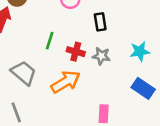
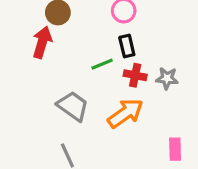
black rectangle: (100, 22) -> (127, 46), moved
green line: (50, 41) -> (102, 64), turned 54

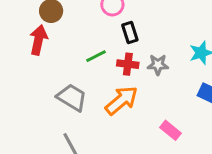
black rectangle: (127, 46) -> (130, 33), moved
pink rectangle: (175, 149) -> (170, 130), turned -45

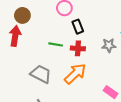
green line: (96, 56) -> (56, 44), turned 40
gray star: (158, 65) -> (109, 45), moved

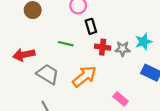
red arrow: (15, 36) -> (24, 55), moved, turned -114
red cross: (78, 48) -> (103, 47), moved

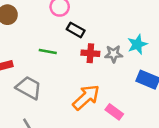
black rectangle: (91, 26) -> (76, 30), turned -40
orange arrow: (84, 76) -> (86, 97), moved

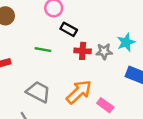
gray trapezoid: (29, 88) -> (38, 92), moved

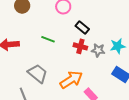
black rectangle: (69, 29) -> (82, 28), moved

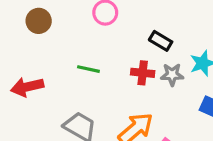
black rectangle: (82, 28) -> (161, 41), moved

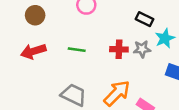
black rectangle: (161, 41) -> (145, 19), moved
red arrow: (27, 87) -> (33, 51), moved

